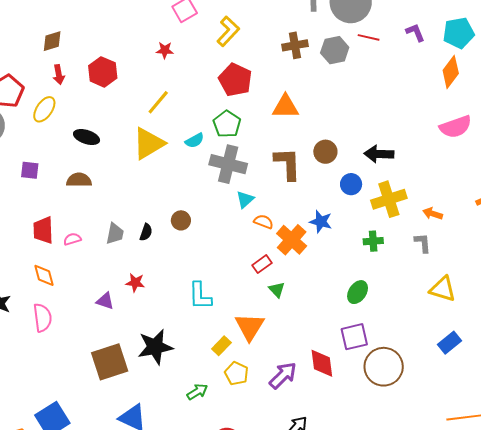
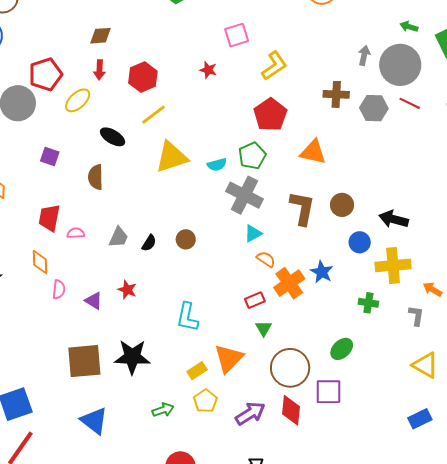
yellow line: (158, 102) -> (153, 115), moved
brown semicircle: (79, 180) -> (96, 177), turned -105
pink semicircle: (42, 318) -> (59, 289), moved, size x0.7
brown circle: (384, 367) -> (290, 368), moved

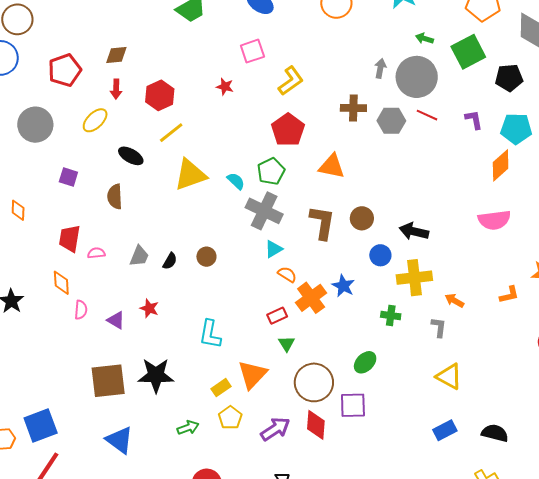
red pentagon: (46, 74) -> (65, 70), moved
cyan semicircle: (217, 165) -> (236, 181), turned -120

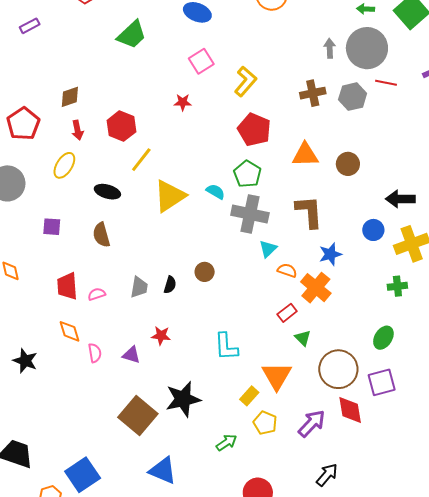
brown circle: (362, 218) -> (348, 164), moved
blue star: (343, 286) -> (330, 254), moved, turned -30
brown square: (108, 381) -> (138, 416), turned -30

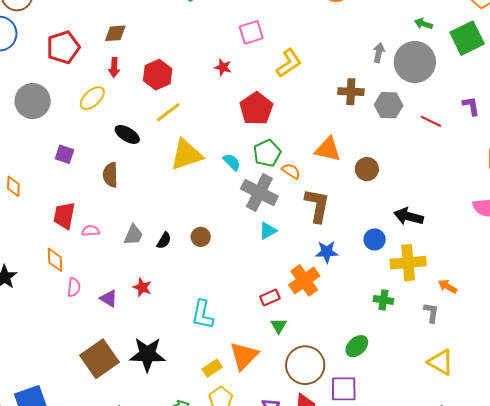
red line: (386, 83) -> (431, 121), moved
red pentagon: (254, 130) -> (256, 109), moved
orange semicircle: (287, 270) -> (291, 171), moved

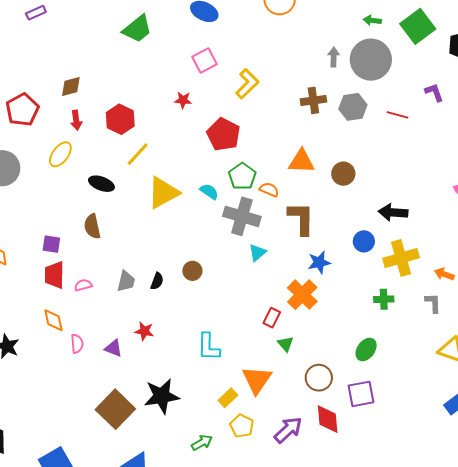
purple square: (64, 154) -> (51, 244), moved
red rectangle: (270, 298) -> (272, 318), turned -30
brown circle: (305, 365) -> (319, 378), size x0.7

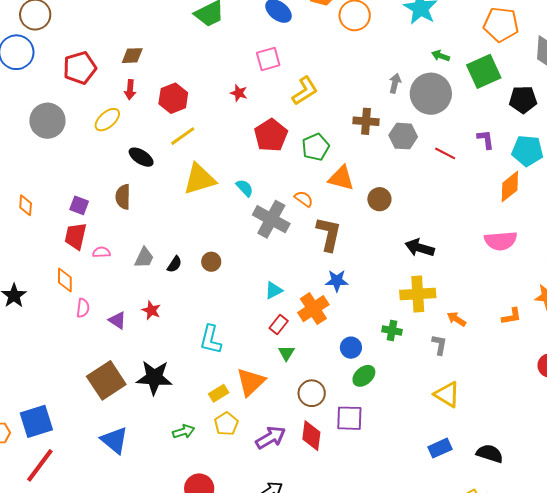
green pentagon: (242, 176) -> (316, 147), moved
blue circle: (364, 241) -> (351, 348), moved
cyan triangle: (257, 252) -> (274, 290), moved

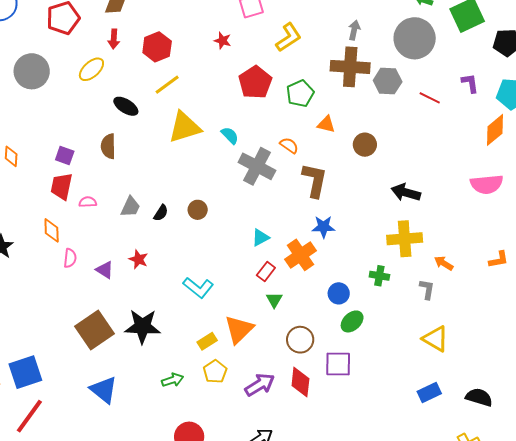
gray arrow: (395, 83) -> (354, 30), moved
brown cross: (366, 121) -> (350, 67), size x1.5
orange triangle: (341, 178) -> (326, 124), size x0.7
cyan L-shape: (211, 340) -> (198, 288), turned -64

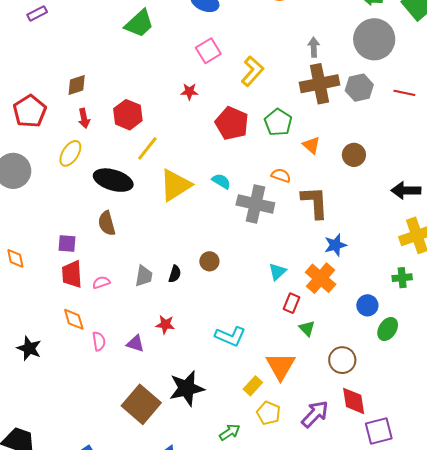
black ellipse: (126, 106) -> (113, 180), size x1.5
orange triangle: (326, 124) -> (311, 145), turned 42
purple square: (338, 364) -> (379, 431), moved

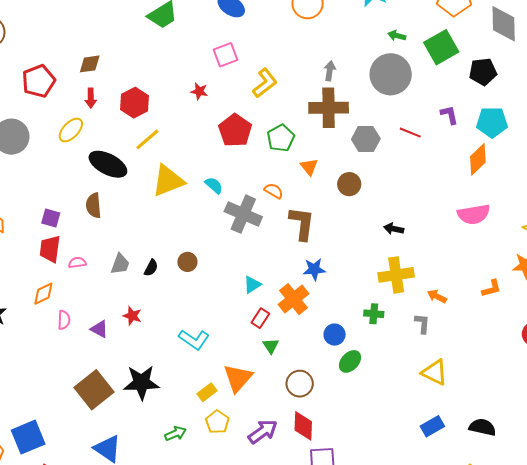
gray hexagon: (359, 88) -> (366, 139), moved
black arrow: (406, 190) -> (394, 229), size x0.7
orange diamond: (74, 319) -> (43, 294), turned 70

